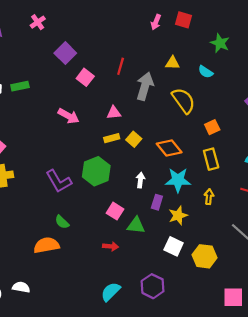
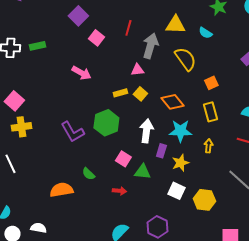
yellow triangle: (172, 63) -> (175, 25), size x1.5
pink triangle: (114, 113) -> (137, 70), moved
white arrow: (140, 180) -> (146, 131), size x1.6
green semicircle: (62, 222) -> (88, 174), moved

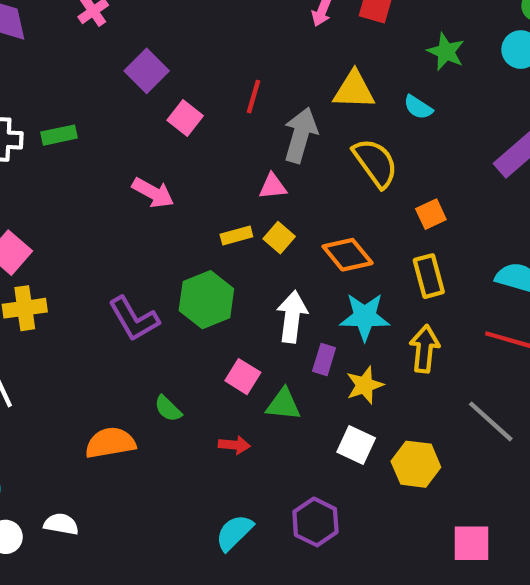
yellow arrow: (208, 146) -> (425, 349), size x1.5

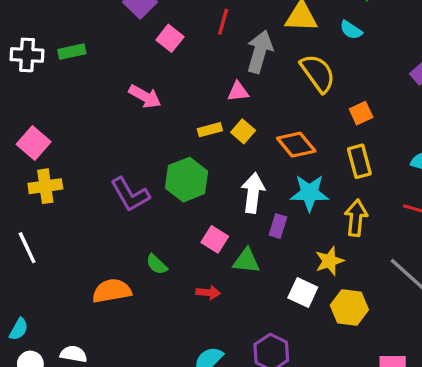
yellow star: (365, 385) -> (329, 261), moved

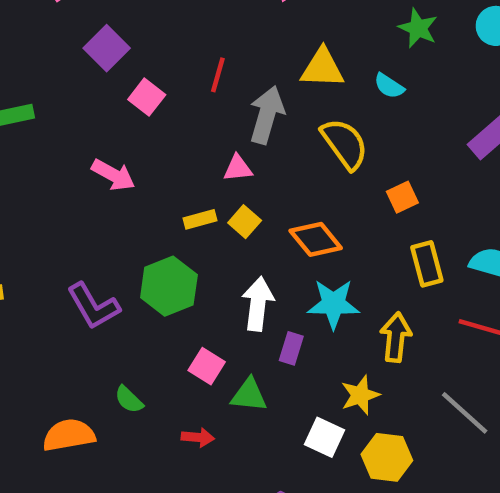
yellow rectangle: (359, 161) -> (427, 264), moved

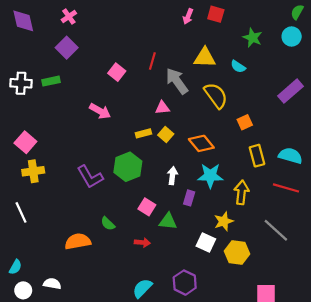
purple square: (107, 48) -> (67, 48), moved
gray arrow: (267, 115) -> (177, 81), turned -52
white arrow: (258, 304) -> (172, 176), size x0.7

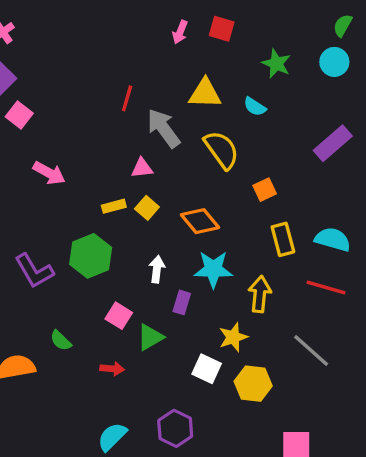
pink square: (117, 72) -> (19, 115), moved
green triangle: (168, 221) -> (150, 337), turned -36

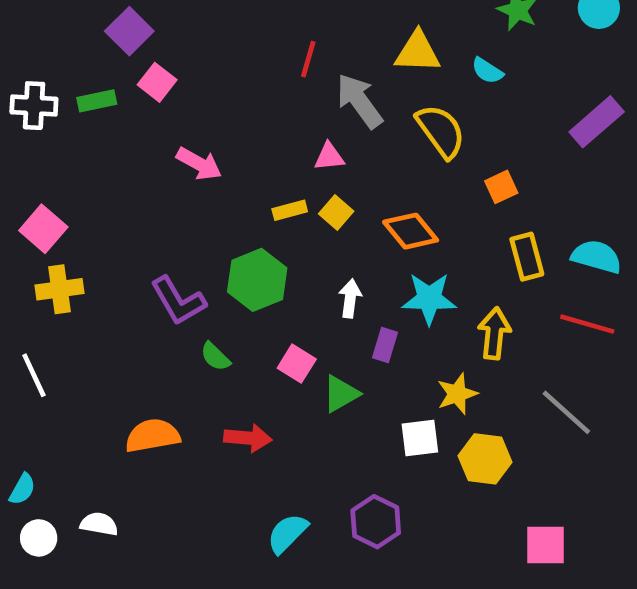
green semicircle: (61, 341) -> (215, 357), moved
red arrow: (112, 369) -> (248, 438), moved, size x1.4
white square: (207, 369) -> (420, 438), turned -32

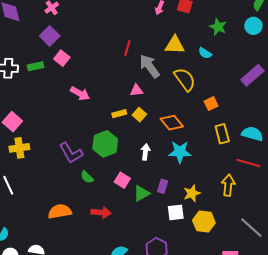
yellow arrow: (494, 333) -> (228, 185), moved
purple rectangle: (385, 345) -> (163, 186), moved
gray line: (566, 412) -> (251, 228), moved

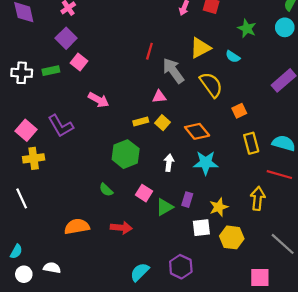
yellow triangle: (175, 45) -> (200, 48), turned -30
purple L-shape: (71, 153) -> (61, 126), moved

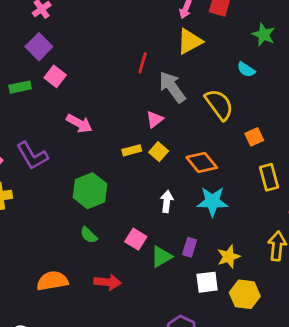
yellow triangle: (200, 48) -> (190, 41), moved
pink triangle: (159, 97) -> (155, 119), turned -32
green hexagon: (126, 154) -> (90, 191), moved

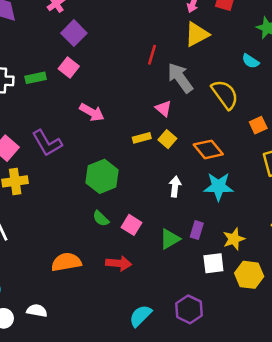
purple square: (39, 47) -> (74, 33), moved
pink triangle: (155, 119) -> (163, 108), turned -42
pink square: (136, 239) -> (131, 225), moved

